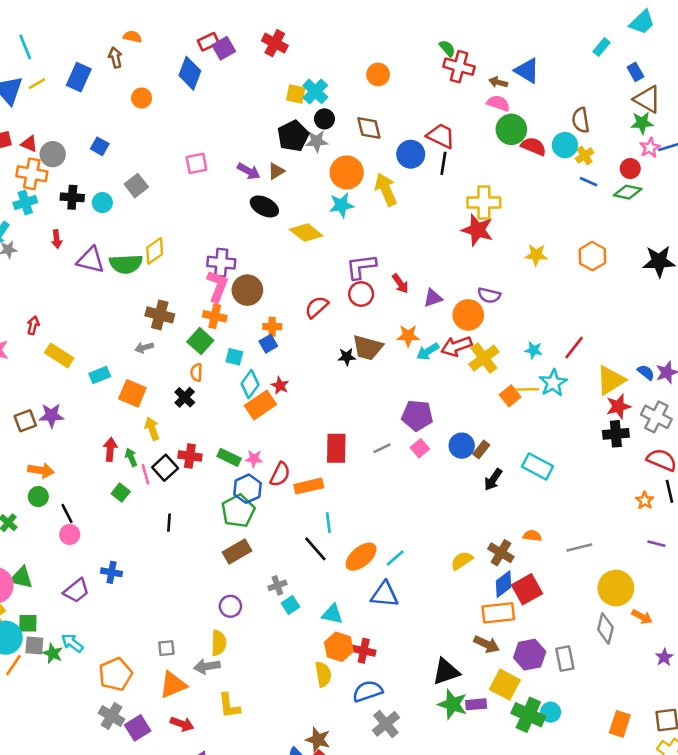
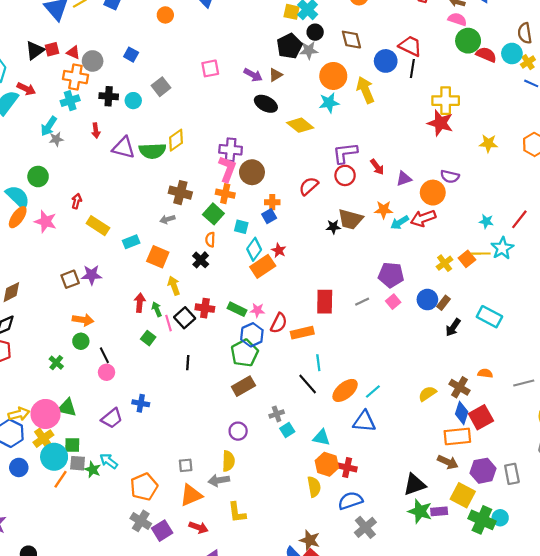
yellow cross: (484, 358) -> (445, 263), moved, size x0.7
blue diamond: (504, 584) -> (462, 413), turned -35

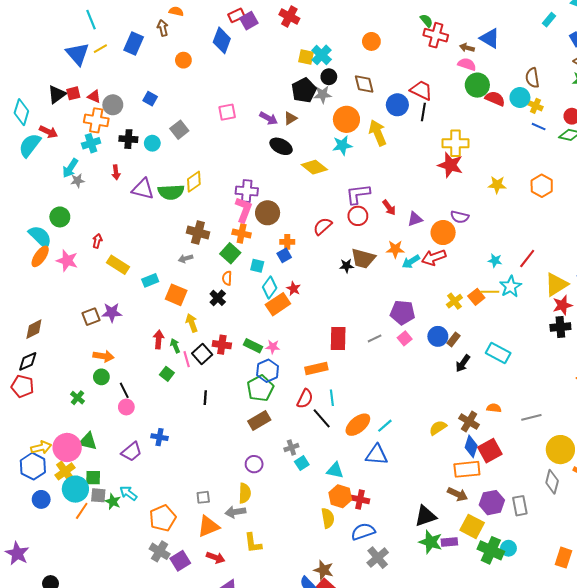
yellow cross: (528, 62) -> (535, 106), turned -32
red semicircle: (279, 323) -> (305, 399), moved

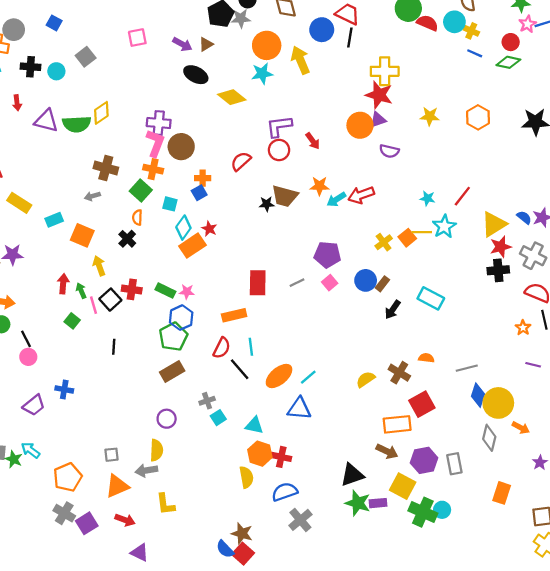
purple triangle: (415, 219) -> (378, 120), moved
orange circle: (443, 233) -> (360, 125), moved
blue diamond: (471, 446) -> (478, 395), moved
orange rectangle: (564, 558) -> (502, 493), moved

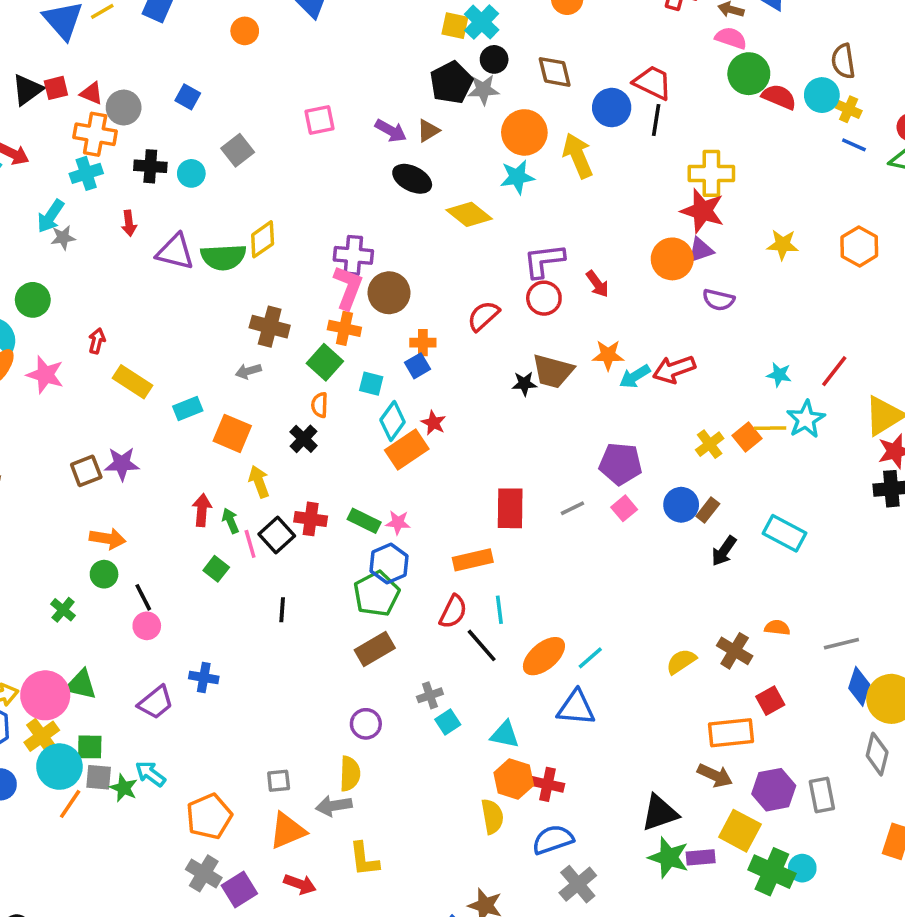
red square: (422, 404) -> (770, 701), size x0.7

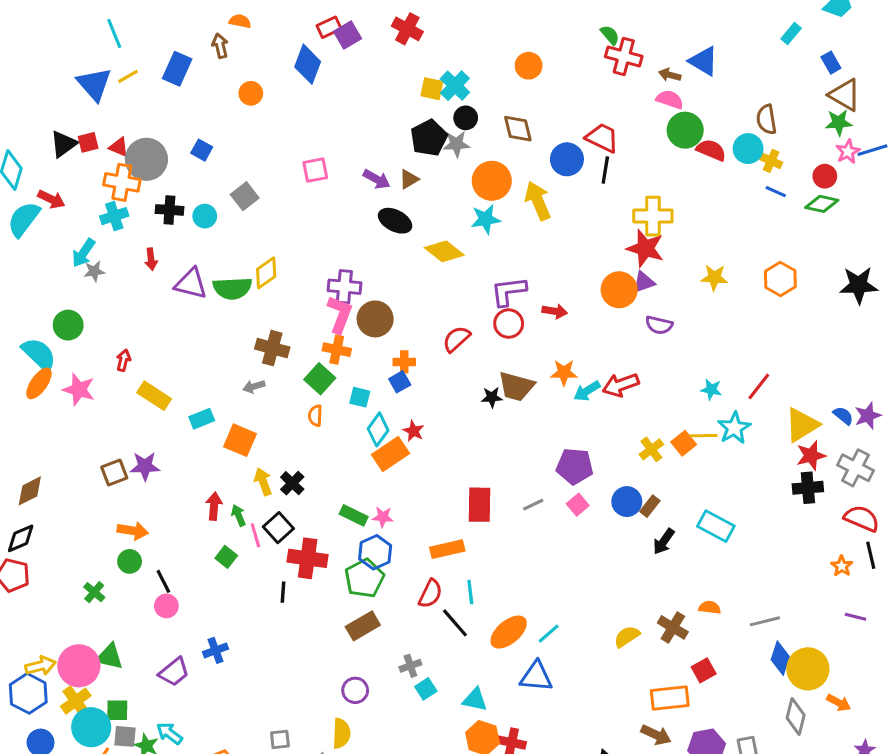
gray circle: (124, 108) -> (146, 159), size x1.4
red arrow: (597, 284) -> (555, 311), turned -45
black cross: (304, 439) -> (292, 483), moved
red cross: (311, 519) -> (308, 558), moved, size x1.4
blue cross: (204, 677) -> (215, 650), turned -30

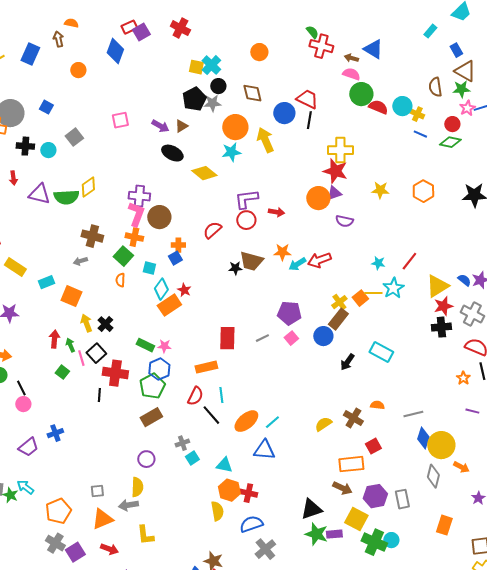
brown semicircle: (766, 119) -> (435, 87), moved
brown rectangle: (650, 506) -> (338, 319), moved, size x1.5

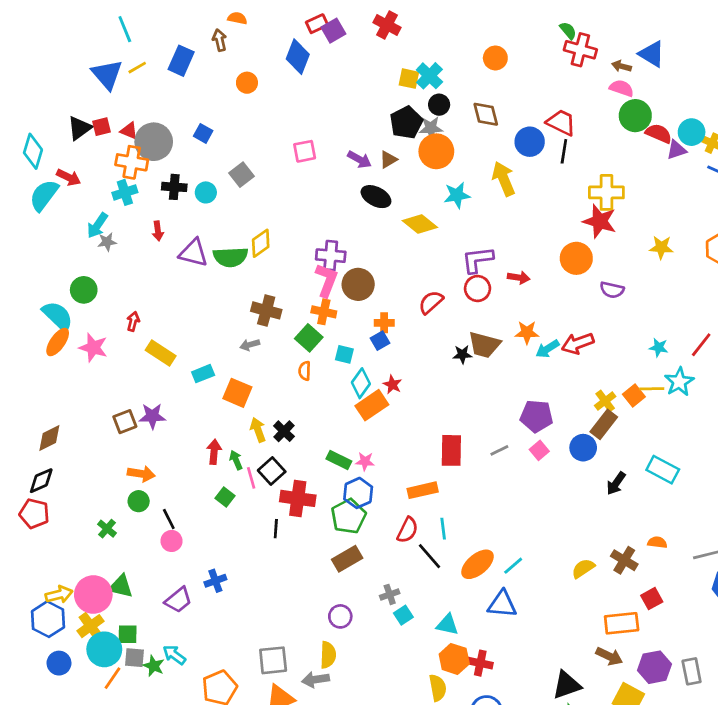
orange circle: (235, 127) -> (436, 151), moved
purple triangle: (334, 193) -> (676, 150), moved
gray square: (97, 491) -> (273, 660), size x1.6

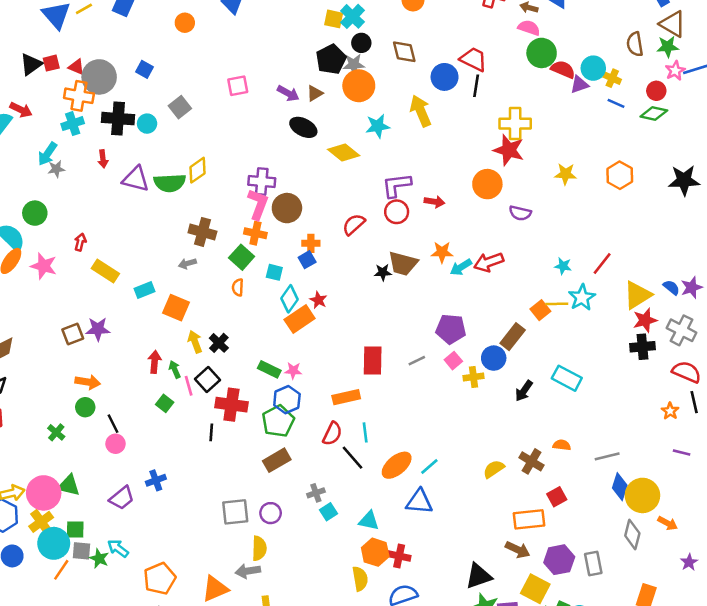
black cross: (174, 187) -> (118, 119), size x1.4
yellow cross: (605, 401) -> (474, 377), moved, turned 30
gray square: (273, 660) -> (235, 512), moved

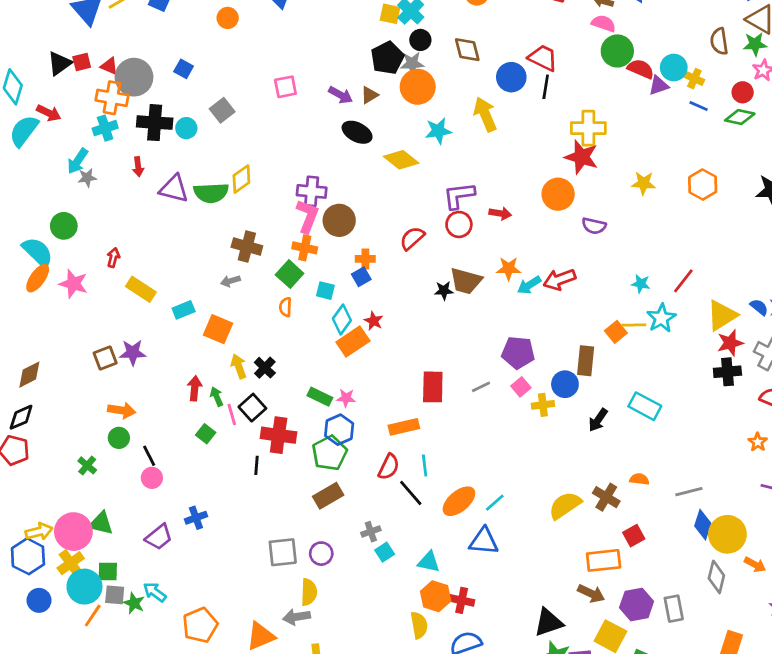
brown rectangle: (513, 337) -> (586, 361), turned -32
yellow semicircle: (494, 469) -> (565, 505), size x1.4

